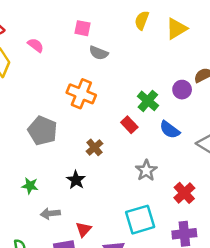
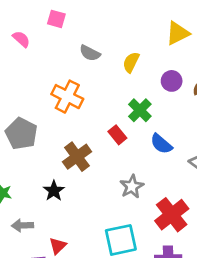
yellow semicircle: (142, 20) -> (131, 62), moved
pink square: (82, 28) -> (56, 19), moved
purple circle: (182, 90) -> (172, 81), moved
brown cross: (95, 147) -> (77, 157), size x1.5
red cross: (184, 193) -> (172, 215), size x1.4

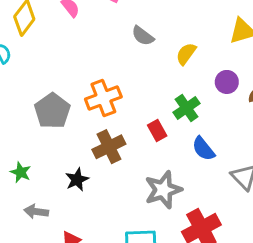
orange cross: (67, 97) -> (103, 98), moved, turned 32
gray star: (132, 186) -> (163, 190), size x1.4

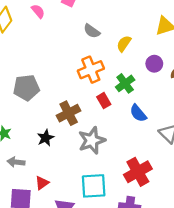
orange cross: (103, 98) -> (91, 70), moved
gray pentagon: (52, 111) -> (26, 88), turned 30
gray star: (163, 190) -> (92, 140), moved

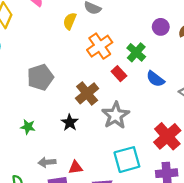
yellow semicircle: (124, 44) -> (70, 21), moved
gray arrow: (16, 162) -> (47, 162), moved
red triangle: (42, 183) -> (76, 167), turned 40

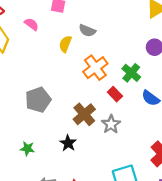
gray star: (116, 115) -> (111, 124), moved, size x0.7

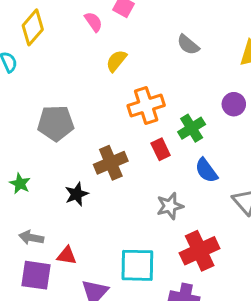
pink semicircle: (32, 24) -> (93, 22), moved
gray semicircle: (87, 31) -> (188, 45), moved
gray star: (111, 124) -> (170, 206), moved

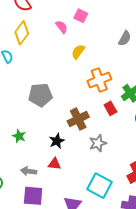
gray semicircle: (188, 45) -> (125, 38), turned -98
gray star: (170, 206) -> (98, 143), moved
red triangle: (67, 256) -> (54, 164), moved
cyan square: (137, 265) -> (99, 186), turned 30

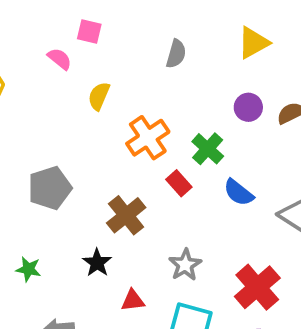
gray star: (98, 143) -> (185, 265), moved
red triangle: (54, 164) -> (133, 300), moved

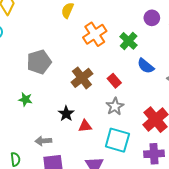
red rectangle: (179, 183) -> (114, 81), moved
black star: (97, 263) -> (66, 114), moved
green star: (28, 269) -> (25, 99), moved

